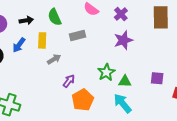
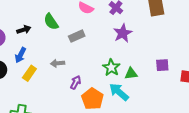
yellow rectangle: (42, 40) -> (29, 73), moved, turned 42
gray arrow: (54, 59) -> (57, 63), turned -144
cyan arrow: (123, 103) -> (119, 92), moved

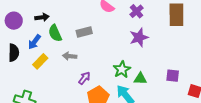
green semicircle: (51, 22) -> (55, 33), moved
gray rectangle: (77, 36) -> (84, 32), moved

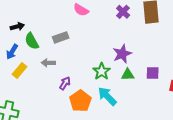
purple cross: (137, 11) -> (123, 12), moved
purple star: (139, 37) -> (122, 54), moved
green triangle: (140, 79) -> (128, 75), moved

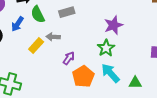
purple star: (122, 54) -> (113, 25), moved
yellow rectangle: (20, 70) -> (36, 45), moved
green triangle: (128, 75) -> (135, 83), moved

